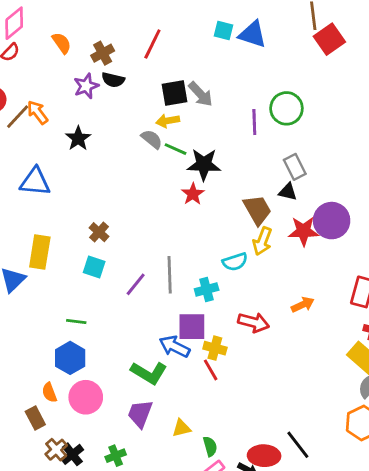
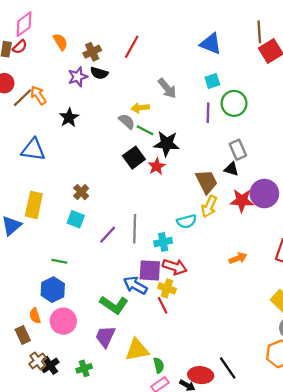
cyan square: (224, 31) -> (212, 81), moved, turned -35
black square: (174, 93) -> (134, 158), moved, turned -30
red arrow: (254, 322) -> (175, 267), moved
yellow triangle: (181, 428) -> (137, 350), size x1.6

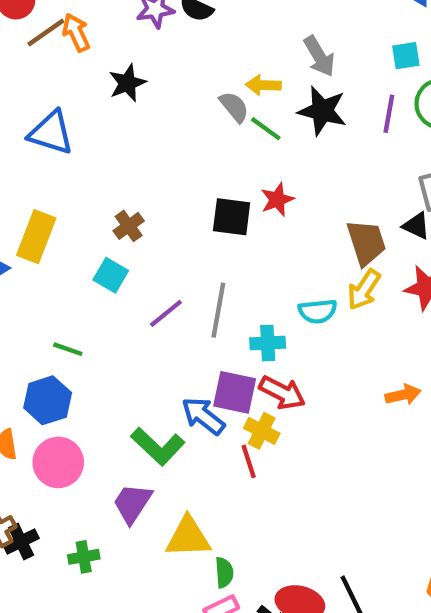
black star: (167, 144) -> (322, 111), moved
black square: (134, 158) -> (232, 217), moved, turned 35

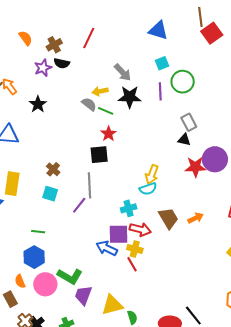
red star: (277, 199) -> (108, 134), moved
brown trapezoid: (366, 242) -> (168, 218), moved
yellow arrow: (364, 290) -> (152, 174), moved
gray line: (218, 310) -> (90, 185), moved
green L-shape: (158, 446) -> (70, 276), moved

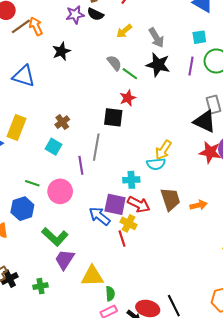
yellow arrow: (100, 91) -> (124, 31), moved, turned -42
black triangle: (184, 140) -> (205, 121), size x1.6
purple line: (79, 205) -> (81, 165), turned -60
pink circle: (45, 284) -> (60, 191), moved

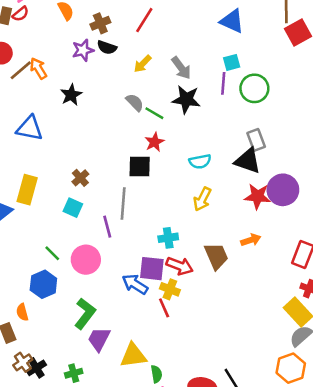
purple line: (191, 66) -> (223, 83), moved
cyan semicircle: (156, 164) -> (200, 161), moved
green line: (32, 183) -> (52, 253), turned 32
orange arrow: (198, 205) -> (251, 240), moved
green L-shape: (55, 237) -> (85, 313), turned -90

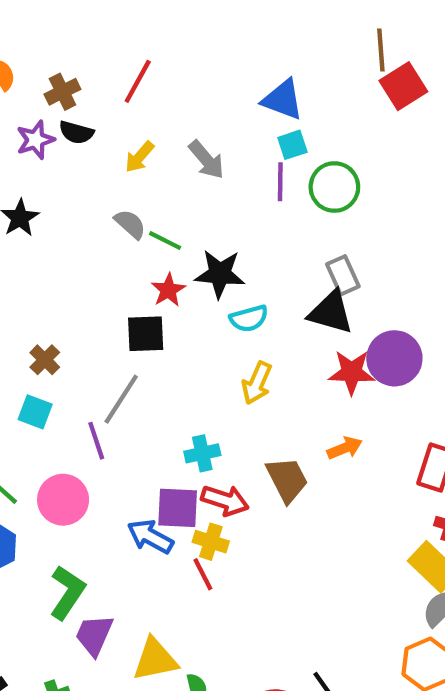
blue triangle: (232, 21) -> (283, 100), moved
black star: (186, 99) -> (220, 274), moved
gray line: (123, 203) -> (121, 399), turned 32

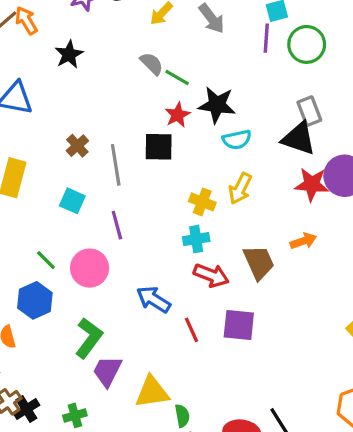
brown cross: (45, 360) -> (77, 146), moved
gray line: (121, 399) -> (116, 165), moved, turned -45
purple square: (178, 508) -> (239, 325), moved
yellow cross: (211, 542) -> (202, 202), moved

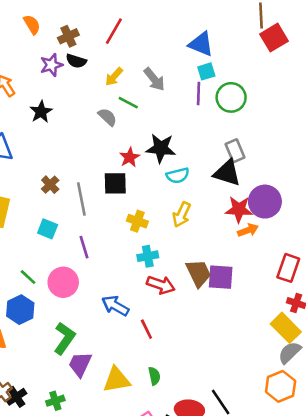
green line: (177, 78) -> (128, 103), moved
yellow cross: (202, 202) -> (137, 221), moved
orange arrow: (303, 241) -> (248, 230), moved
purple square: (239, 325) -> (221, 277), moved
green semicircle: (182, 416) -> (154, 376), moved

